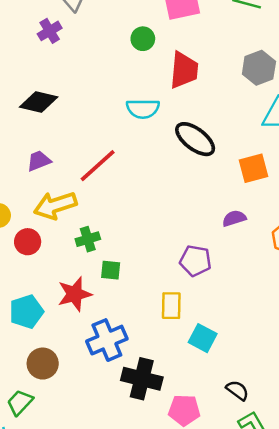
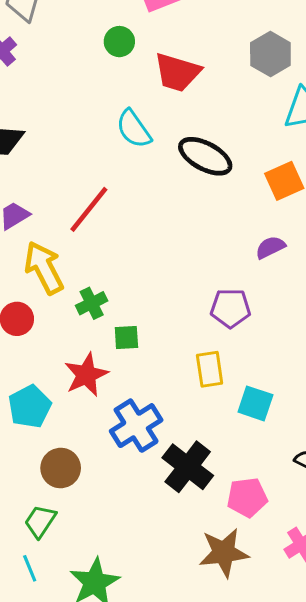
red trapezoid: (184, 70) -> (177, 72), turned 111
cyan semicircle: (143, 109) -> (134, 129), turned 64
yellow arrow: (55, 205) -> (44, 268), turned 90
black cross: (142, 379) -> (188, 467), turned 33

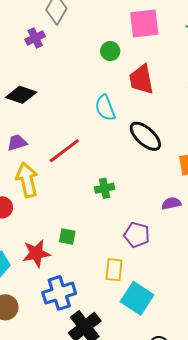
red trapezoid: (177, 72) -> (141, 79), turned 48
green cross: (92, 303) -> (105, 188), moved
cyan square: (255, 403) -> (137, 298), size x1.4

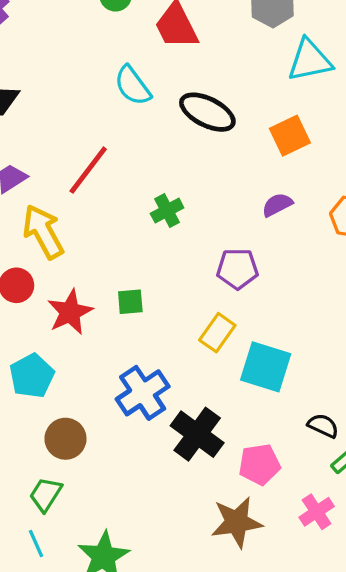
red star: (36, 253) -> (70, 312), moved
yellow rectangle: (114, 270) -> (217, 333), turned 45

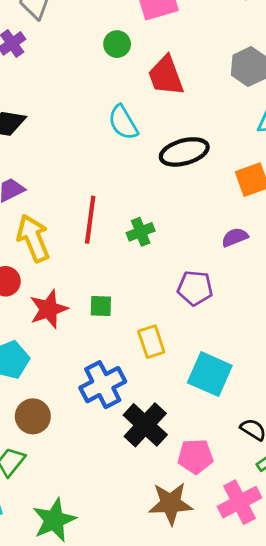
black ellipse: (207, 112) -> (184, 152), turned -48
red line: (88, 170) -> (90, 220), moved, turned -36
yellow rectangle: (217, 333) -> (151, 342), moved, turned -60
pink cross: (317, 512) -> (240, 502), size x1.4

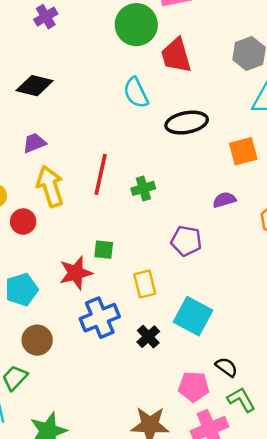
green circle: (117, 44) -> (136, 25), size x1.8
red star: (49, 309) -> (76, 273), moved
black cross: (145, 425) -> (148, 337), moved, size x0.6
pink pentagon: (195, 456) -> (194, 387), moved

